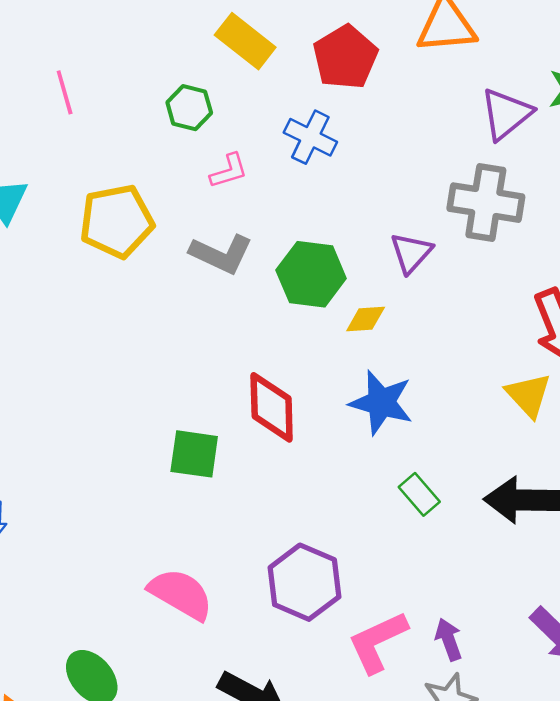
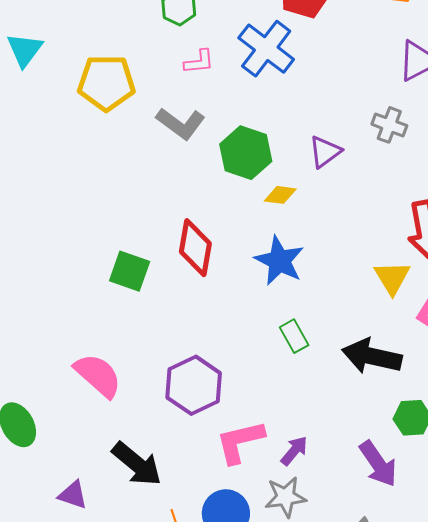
blue cross: (310, 137) -> (266, 49), size x1.4
gray cross: (486, 203) -> (389, 125), size x0.6
purple arrow: (449, 639) -> (294, 451), turned 48

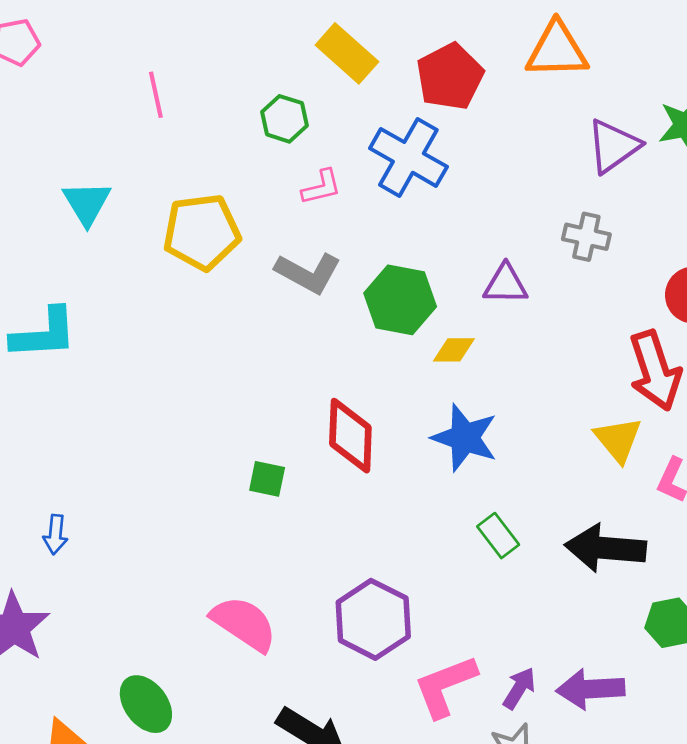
purple triangle: (325, 152) -> (506, 284), turned 45
green square: (130, 271) -> (267, 479), size x0.7
purple arrow: (378, 464) -> (590, 689), moved, turned 129

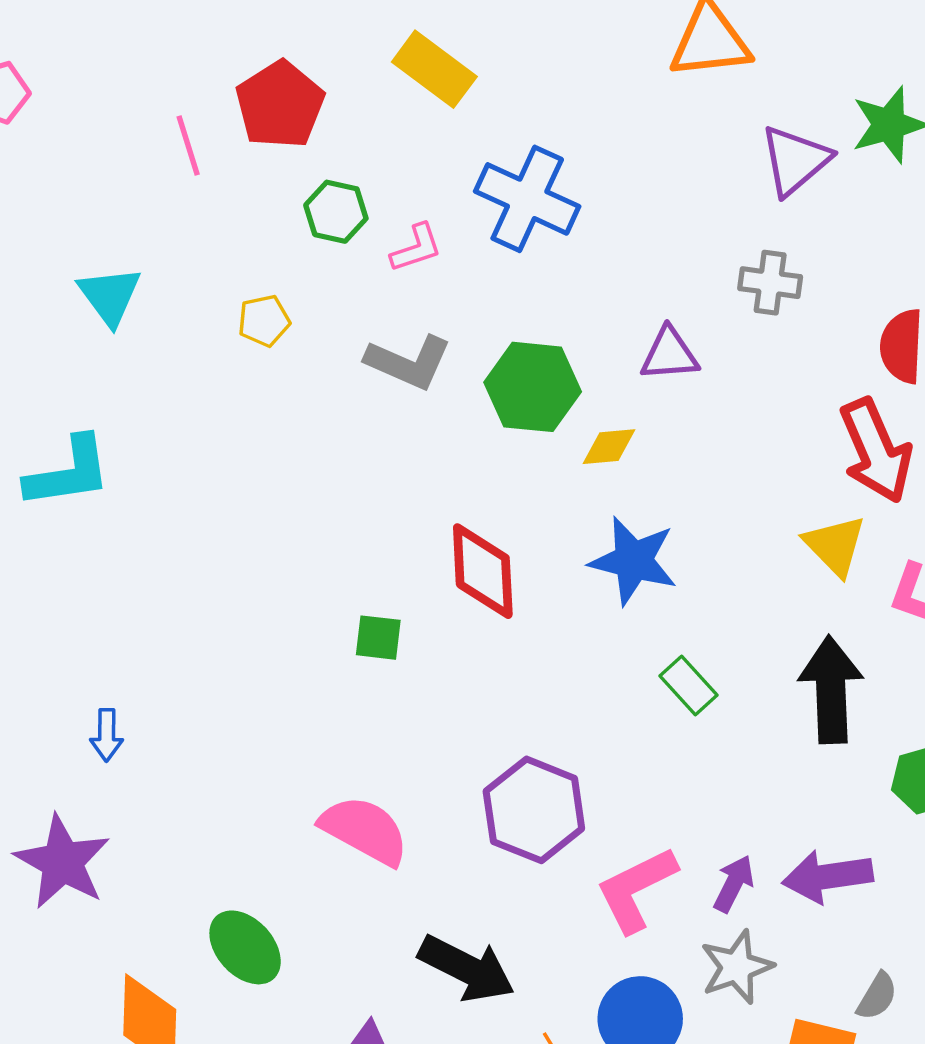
red pentagon: (450, 77) -> (280, 105), moved
green hexagon: (284, 119) -> (336, 212), moved
yellow pentagon: (202, 232) -> (264, 321), size x0.5
black arrow: (605, 548) -> (831, 690), turned 88

